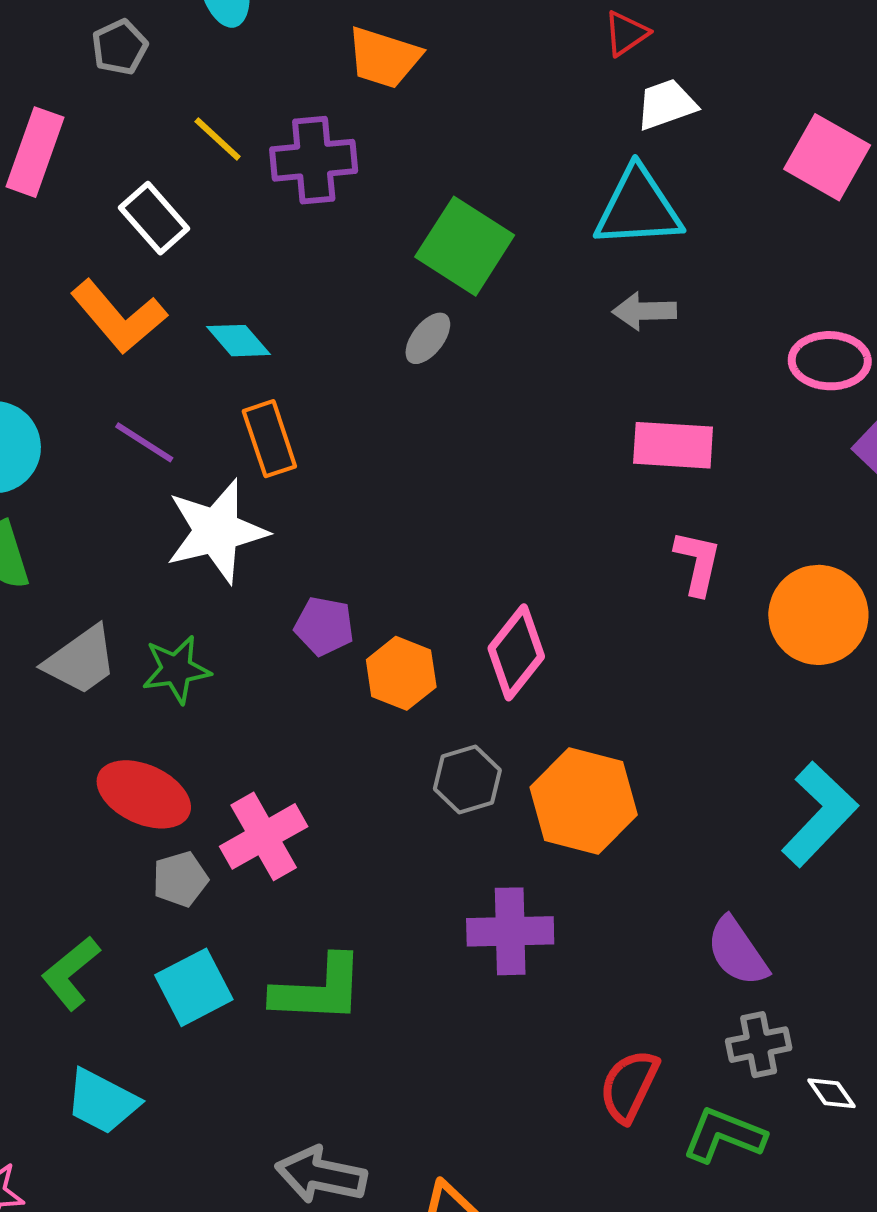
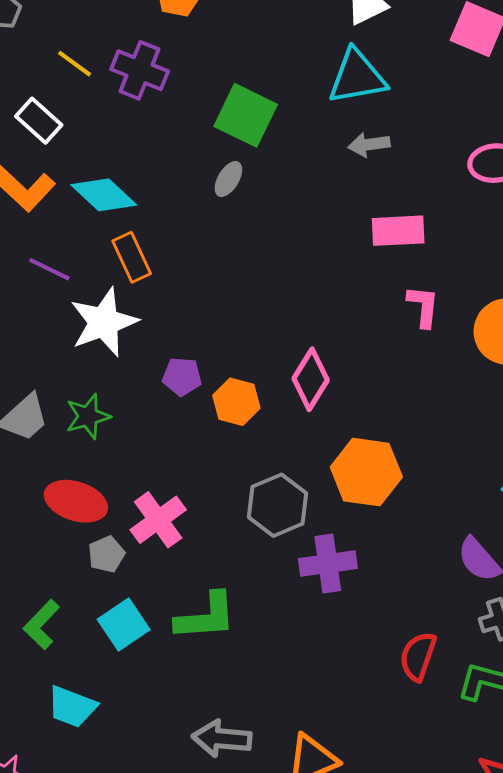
purple cross: (314, 160) -> (140, 70), turned 34
cyan diamond: (239, 341) -> (104, 195), size x1.5
gray hexagon: (467, 780) -> (277, 505), moved, size x1.4

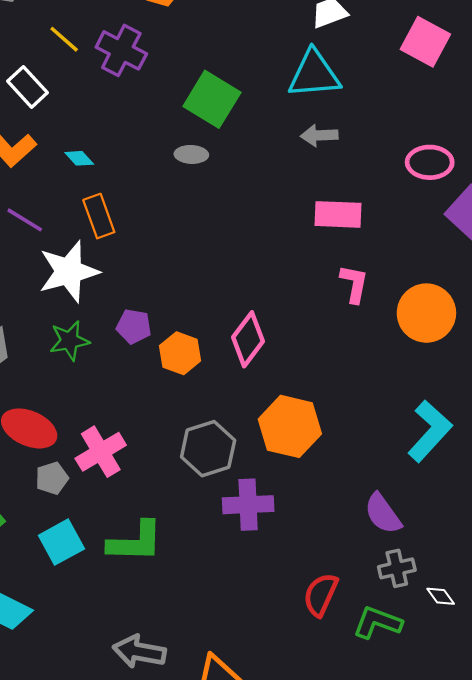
gray ellipse: (228, 179) -> (191, 154), turned 56
cyan diamond: (104, 195) -> (79, 158), size x0.5
green star: (88, 416) -> (69, 341), moved

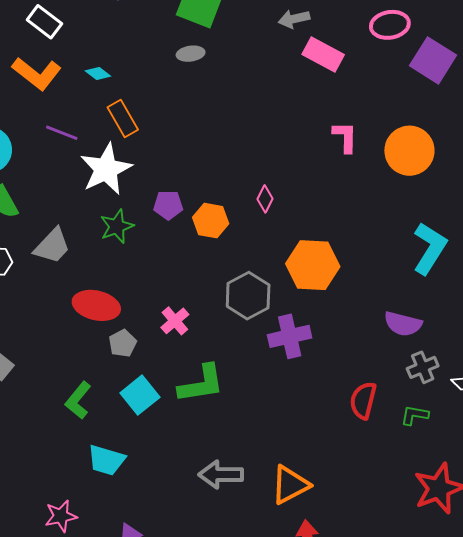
pink rectangle: (338, 214) -> (323, 55), moved, turned 36
pink diamond: (248, 339) -> (265, 199), size x0.6
pink cross: (101, 452) -> (175, 321), moved, size x0.7
purple semicircle: (383, 514) -> (403, 324), turned -30
green L-shape: (377, 623) -> (415, 415), size x0.7

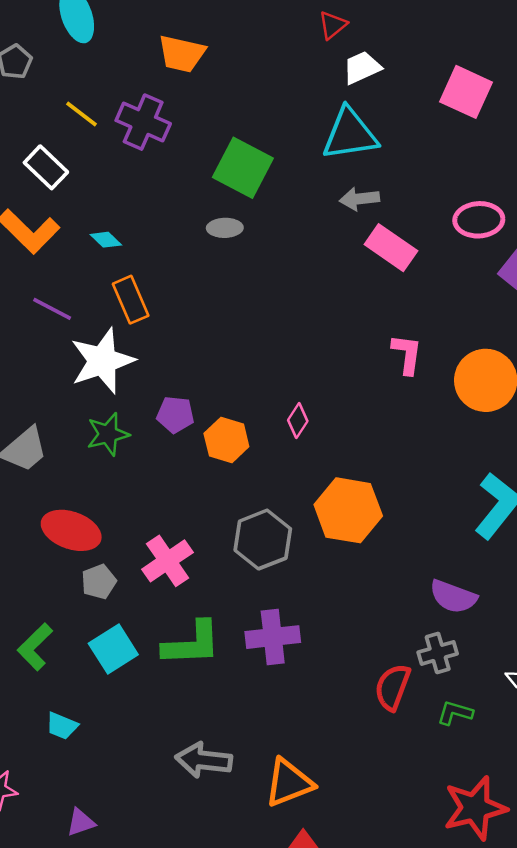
pink cross: (175, 321) -> (168, 561), size x1.4
purple cross: (290, 336) -> (273, 637), moved
gray cross: (423, 367) -> (438, 653), moved
cyan trapezoid: (106, 460) -> (62, 726), size x0.7

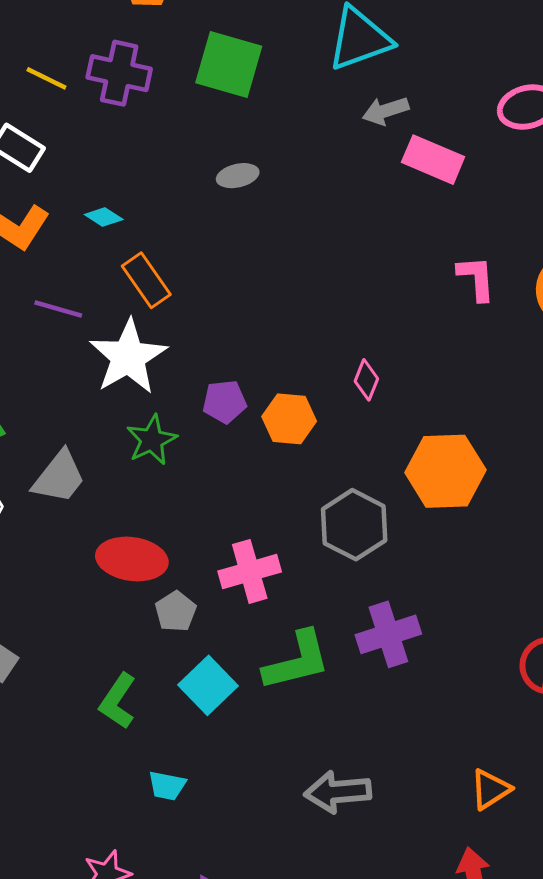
green square: (243, 168) -> (229, 65), moved
pink cross: (168, 561) -> (250, 571), turned 30
orange triangle: (289, 783) -> (490, 789), moved, size x0.7

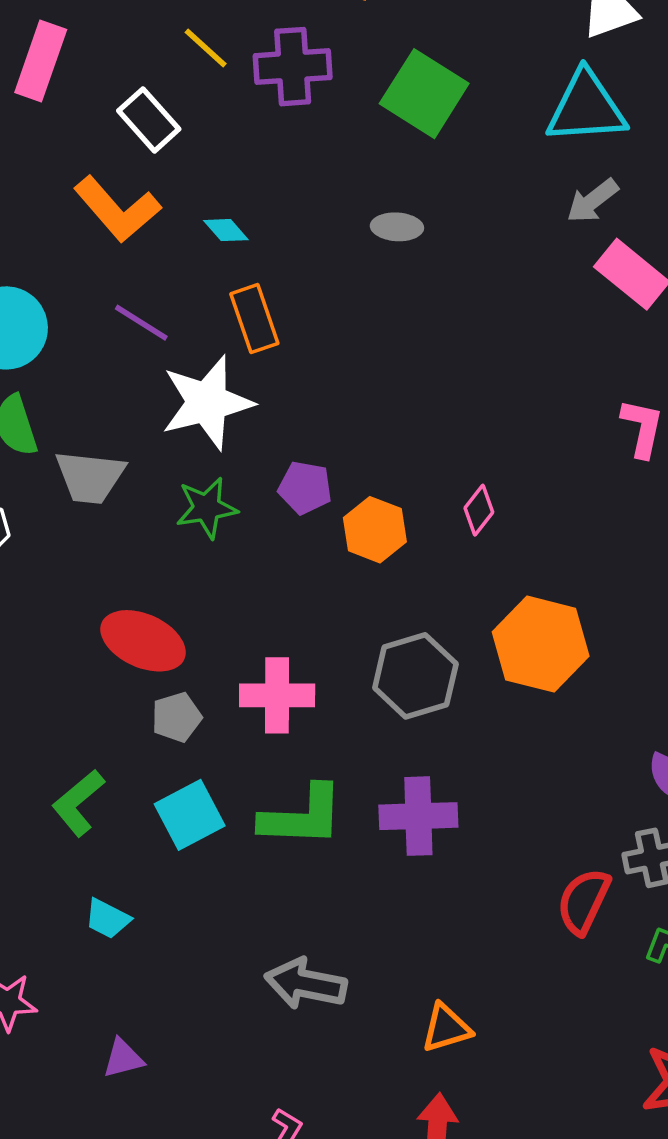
purple cross: (119, 73) -> (293, 67), turned -32
gray arrow: (386, 111) -> (592, 201), turned -36
gray trapezoid: (59, 477) -> (90, 477), moved, turned 42
orange triangle: (490, 789) -> (446, 1028), moved

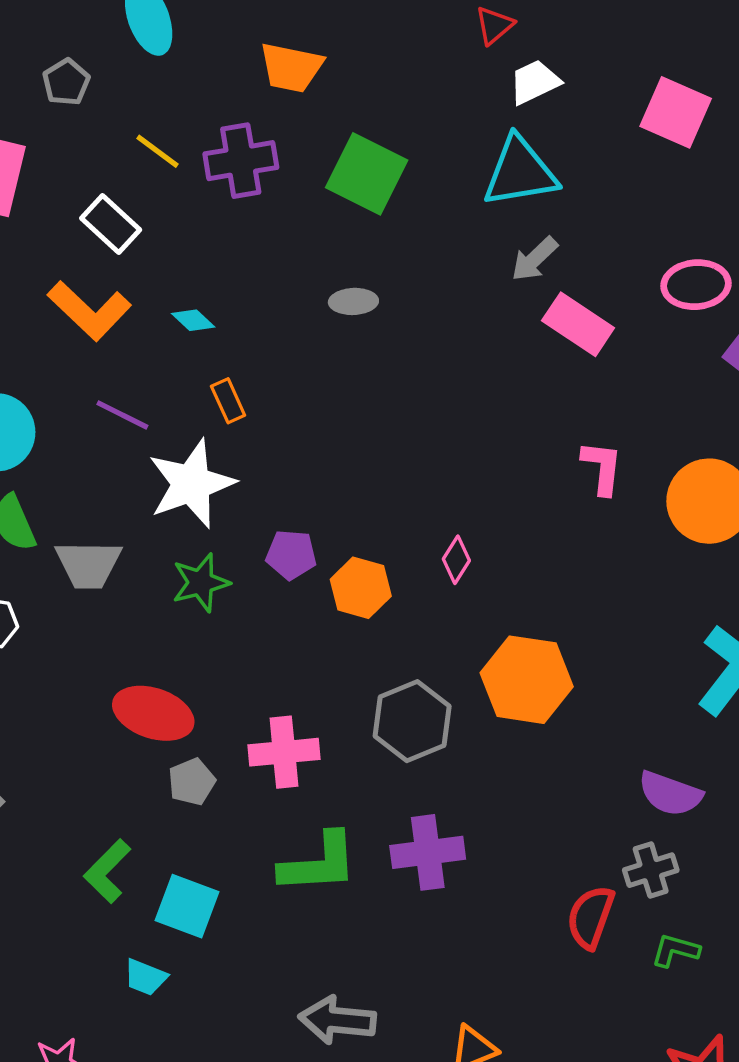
orange rectangle: (254, 319) -> (228, 401), size x0.7
cyan square: (190, 815) -> (187, 906), moved, turned -36

